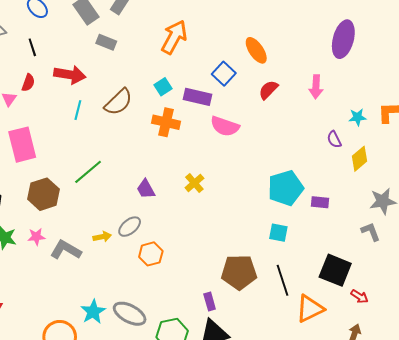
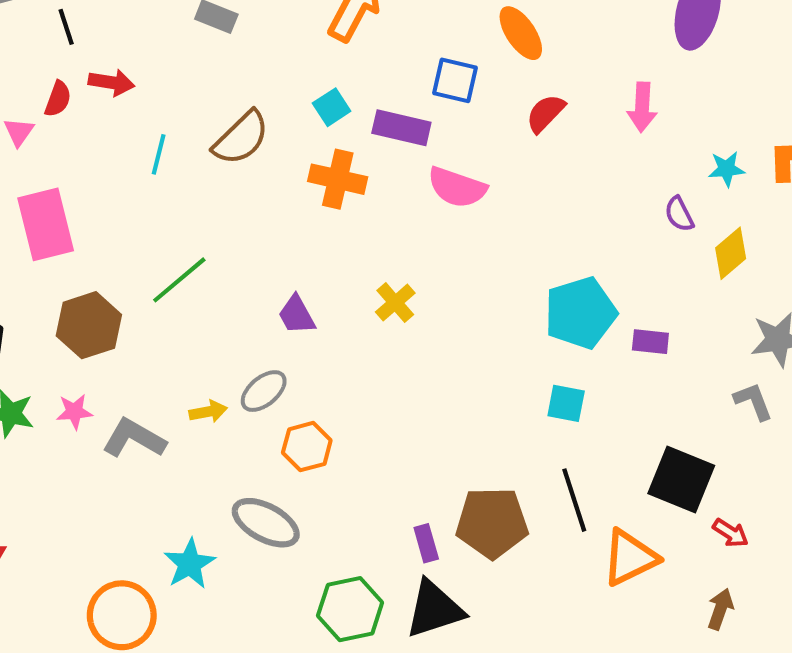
blue square: (224, 74) -> (455, 80), turned -30
red arrow: (70, 75) -> (111, 82), moved, size x0.7
brown pentagon: (239, 272) -> (492, 523), moved
gray ellipse: (130, 314) -> (266, 523), moved

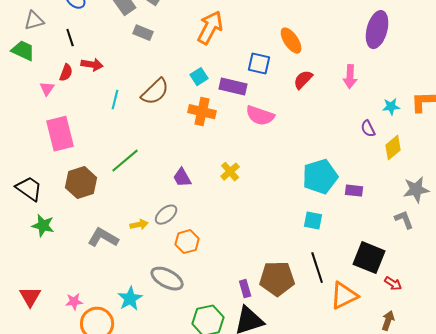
pink star: (74, 412) -> (74, 302), moved

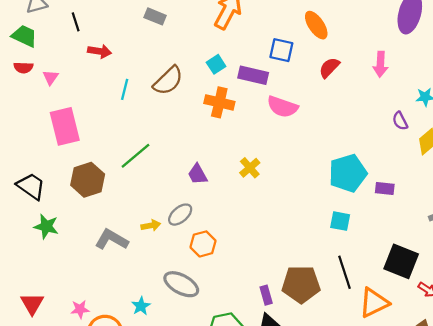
red semicircle: (66, 73) -> (23, 68), moved, turned 72
cyan star: (130, 299) -> (141, 306), size x0.7

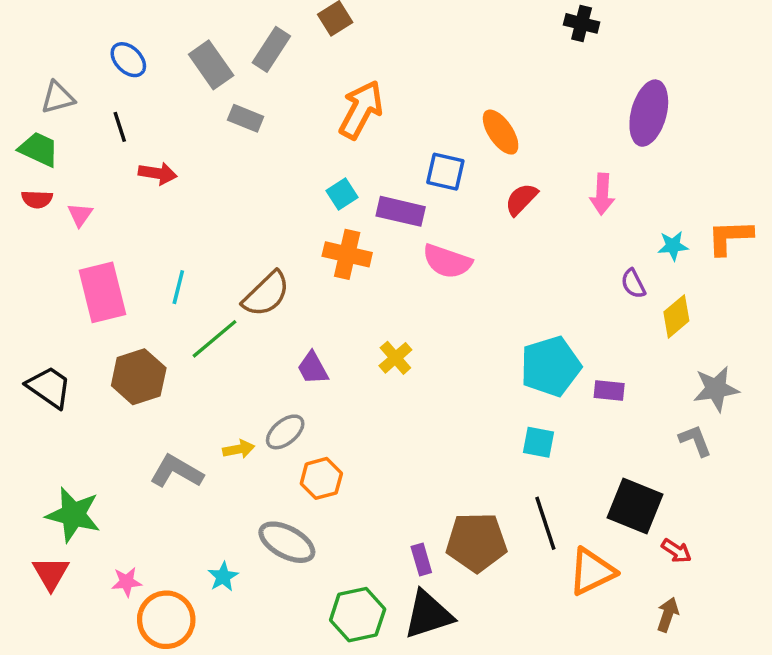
brown semicircle: (168, 81) -> (266, 294), moved
cyan line: (125, 89) -> (178, 287), moved
green star: (46, 227) -> (73, 515), moved, size x1.4

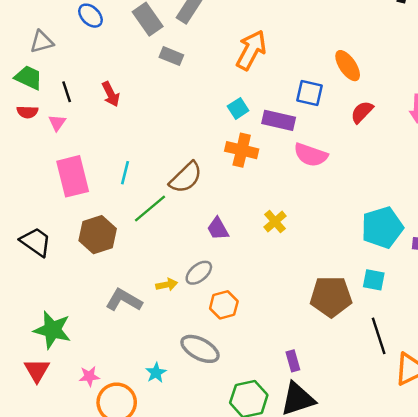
black line: (120, 127) -> (67, 92), moved
red arrow: (158, 173) -> (111, 94), turned 55
brown pentagon: (476, 542) -> (331, 297), moved

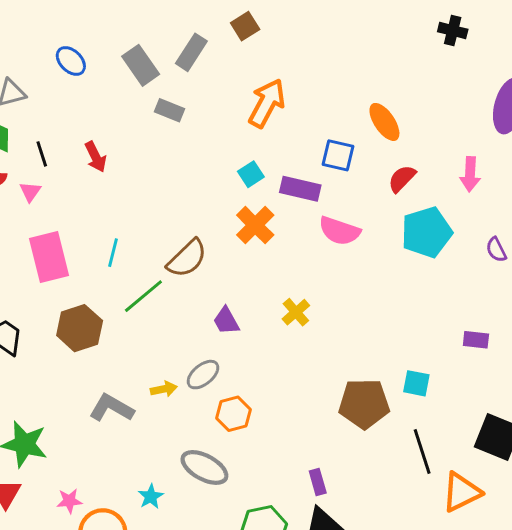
orange cross: (242, 150) -> (255, 225), turned 32
cyan pentagon: (382, 227) -> (427, 232), moved

